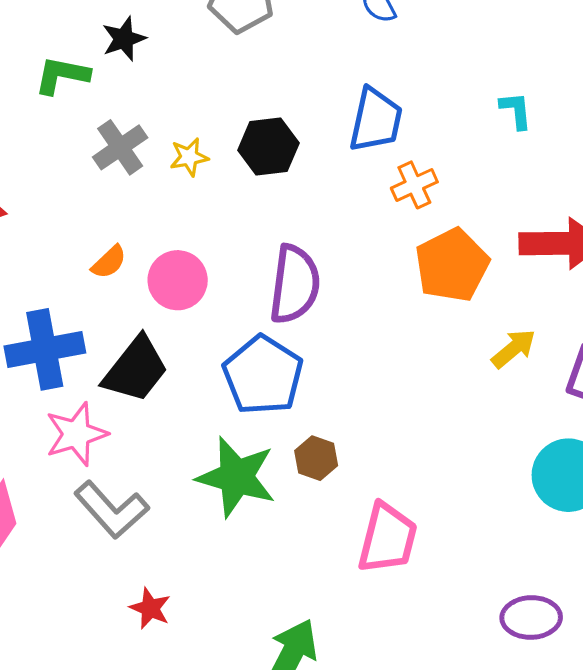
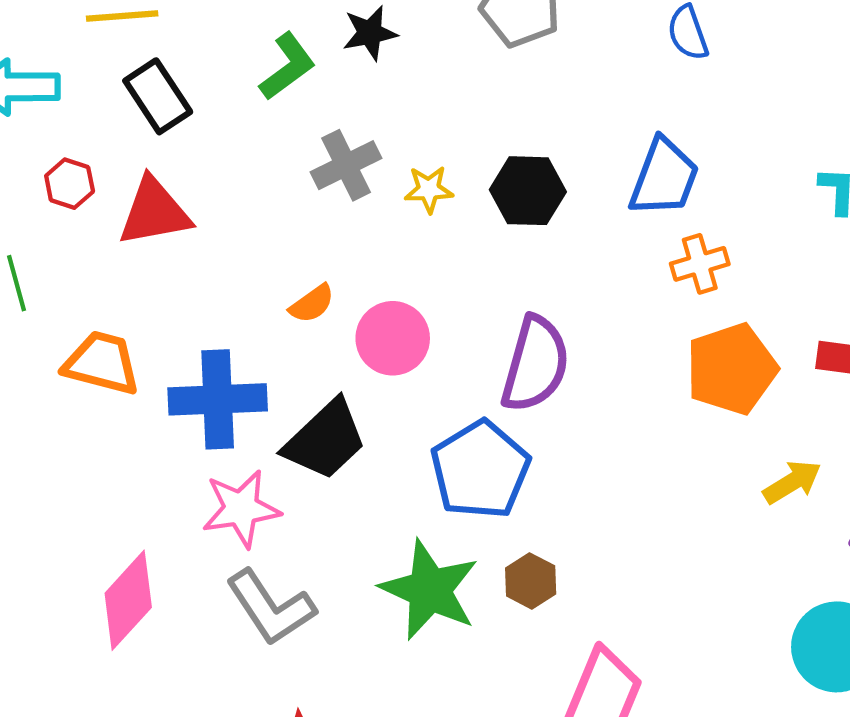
green L-shape: (62, 75) -> (288, 66), turned 124

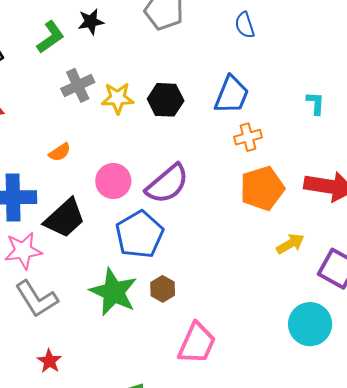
yellow star: (429, 189) -> (118, 98), size x1.4
pink circle: (393, 338) -> (113, 181), moved
purple semicircle: (535, 364) -> (167, 184), turned 33

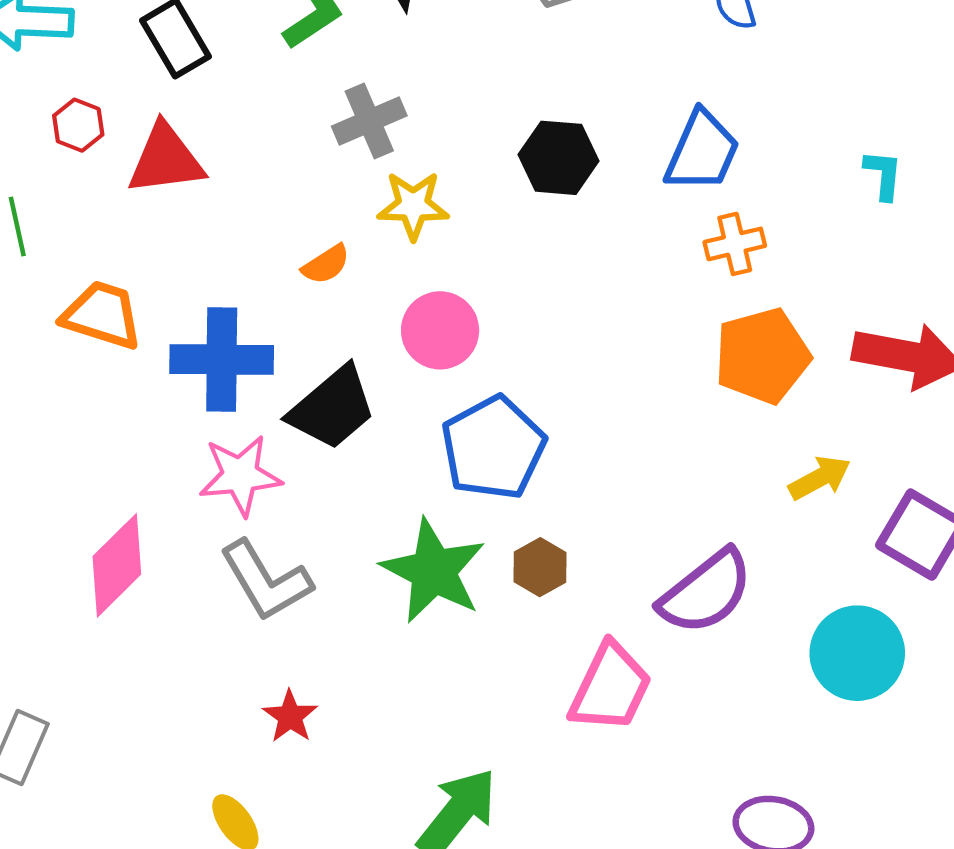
yellow star: (118, 98) -> (413, 205), moved
purple semicircle: (167, 184) -> (706, 592), moved

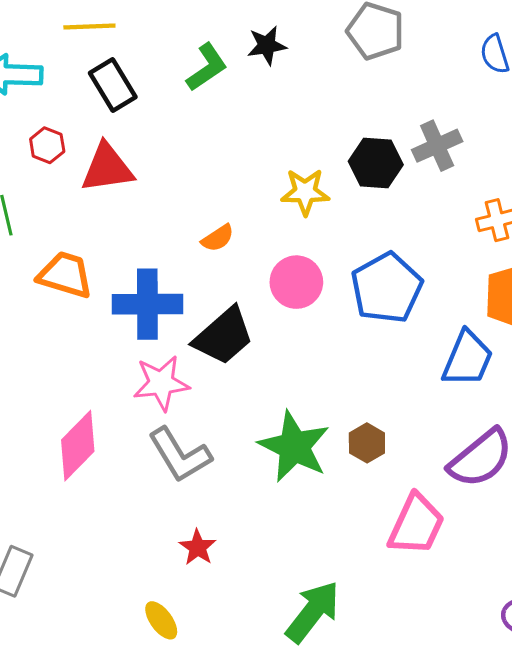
gray cross: (369, 121) -> (437, 146), moved
blue trapezoid: (702, 151) -> (467, 359), moved
yellow star: (413, 205) -> (305, 192), moved
blue pentagon: (493, 448) -> (387, 288), moved

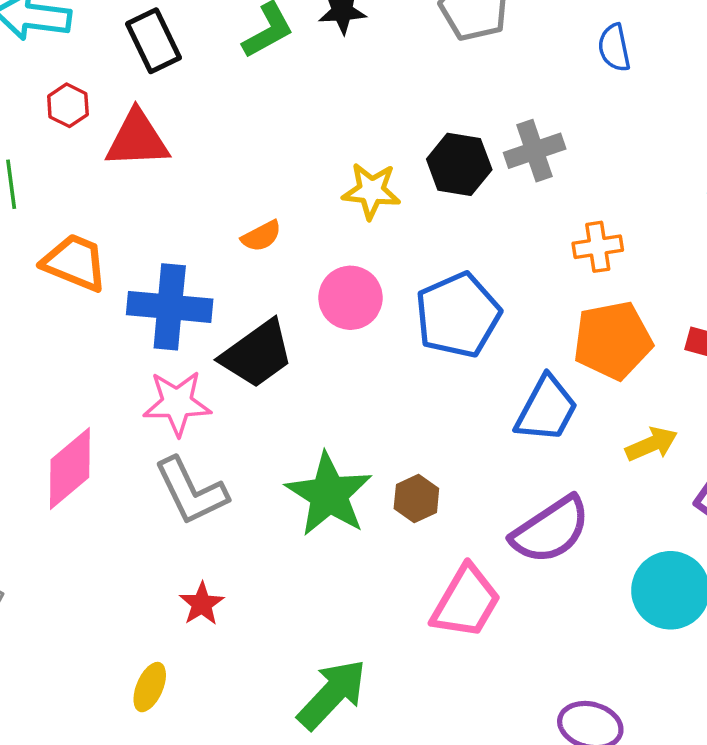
yellow ellipse: (161, 620) -> (150, 687), turned 54

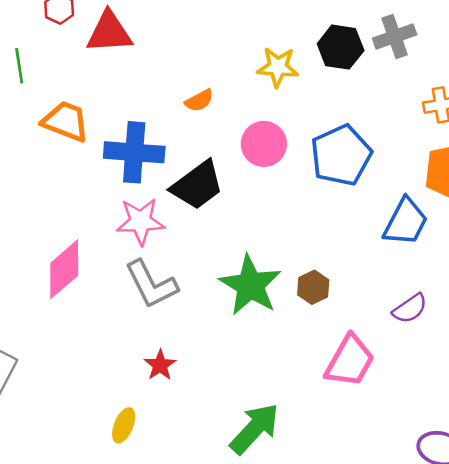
purple semicircle: (551, 530) -> (410, 309), size x0.6

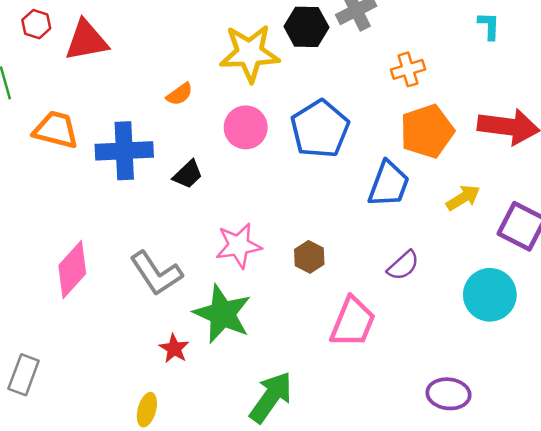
yellow star: (278, 67) -> (250, 53), size x1.5
black trapezoid: (197, 185) -> (188, 174), size x0.6
pink star: (140, 221) -> (239, 246), moved
green star: (250, 285) -> (222, 314), moved

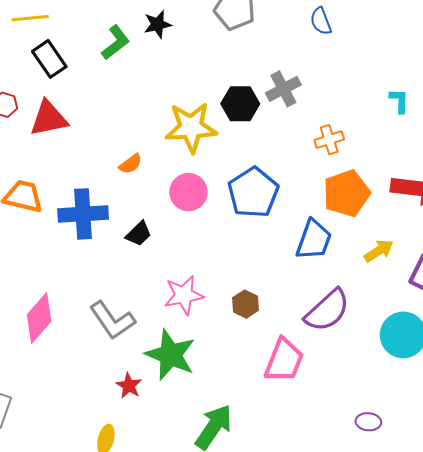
purple semicircle: (403, 265) -> (327, 310), size x1.6
purple ellipse: (448, 394) -> (368, 422), size x0.7

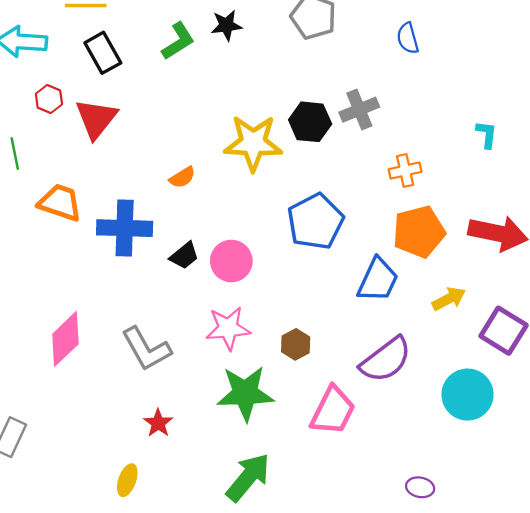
red triangle: (49, 118) -> (96, 119), turned -45
pink circle: (188, 192) -> (231, 261), moved
green star: (170, 355) -> (245, 393), moved, turned -30

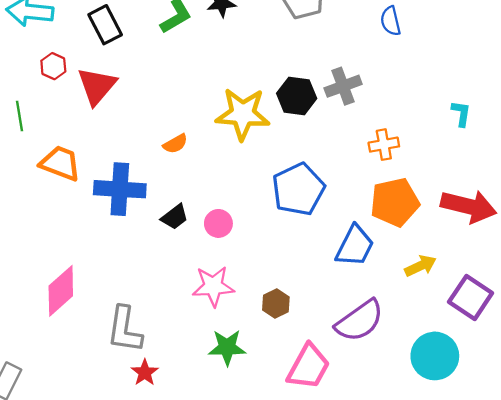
pink circle: (231, 261) -> (218, 223), size x0.7
gray L-shape: (146, 349) -> (125, 329), moved, turned 36
green star: (245, 393) -> (227, 347), size x0.7

